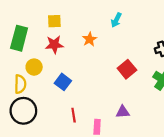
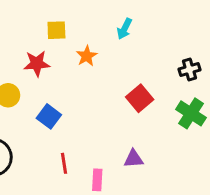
yellow square: (54, 21) -> (56, 30), moved

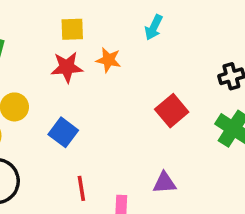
orange star: (87, 56) -> (108, 60), turned -30
red star: (37, 64) -> (67, 67), moved

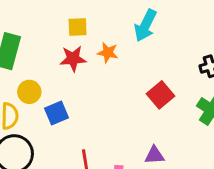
cyan arrow: (154, 27) -> (145, 25), size x1.5
blue square: (63, 132) -> (56, 113), moved, turned 30

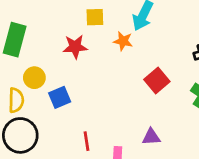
yellow square: (78, 27) -> (95, 17), moved
orange star: (108, 53) -> (123, 41), moved

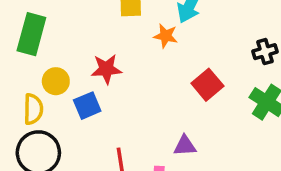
red star: (75, 47) -> (106, 69), moved
purple triangle: (151, 137) -> (185, 146), moved

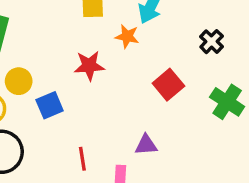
black cross: (265, 52) -> (212, 42), moved, turned -30
red star: (106, 69) -> (89, 66), moved

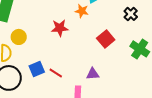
blue square: (50, 105) -> (37, 69), moved
red line: (82, 159) -> (56, 73), moved, turned -48

